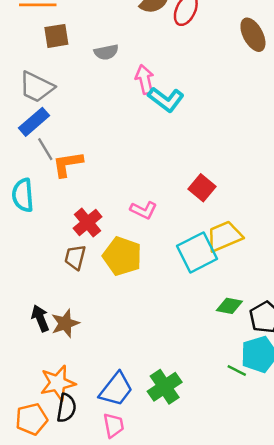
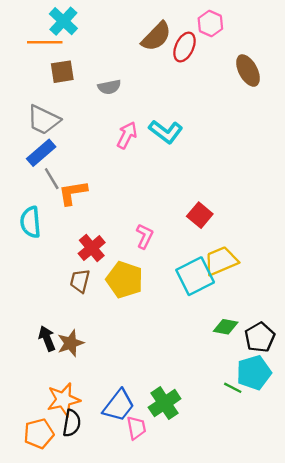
pink arrow: (145, 80) -> (127, 135), moved, turned 40
pink L-shape: (143, 210) -> (145, 236), turned -90
pink trapezoid: (114, 425) -> (136, 428), moved

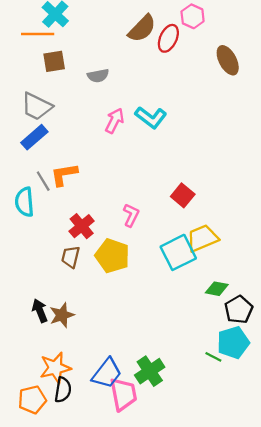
gray line: (52, 179) -> (43, 181), moved
green diamond: (226, 327) -> (217, 289), moved
pink trapezoid: (136, 428) -> (123, 394), size x1.5

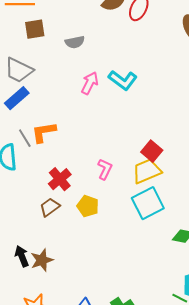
yellow trapezoid: (202, 238) -> (147, 171), moved
yellow pentagon: (112, 256) -> (88, 206), size x0.7
brown trapezoid: (71, 257) -> (50, 207), turned 40

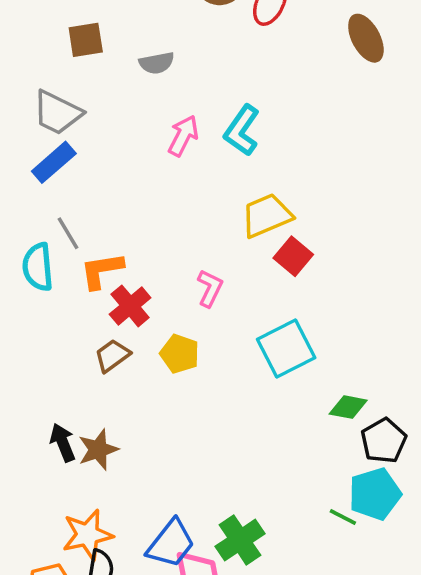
cyan L-shape: (123, 80) -> (242, 130), turned 88
orange L-shape: (44, 132) -> (102, 270), moved
yellow trapezoid: (147, 171) -> (267, 215), moved

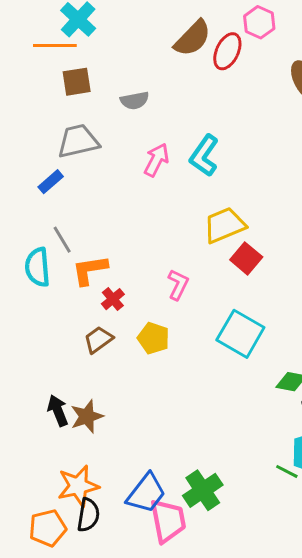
gray trapezoid: (57, 113) -> (78, 141), moved, turned 141
blue rectangle: (54, 162) -> (51, 182), size x0.7
red cross: (130, 306) -> (113, 299), size x0.7
cyan square: (286, 349) -> (240, 334), turned -33

